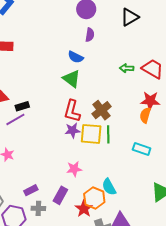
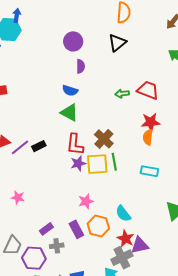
black rectangle: (22, 106) -> (39, 146), moved
purple line: (15, 119) -> (20, 147), moved
purple rectangle: (60, 195) -> (76, 229), turned -48
orange hexagon: (94, 198) -> (98, 226), moved
red star: (84, 209) -> (126, 239), moved

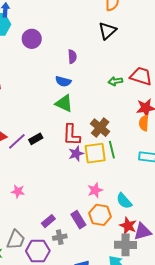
purple circle: (73, 41) -> (32, 39), moved
pink star: (86, 201) -> (95, 190), moved
gray cross: (122, 258) -> (126, 245), turned 30

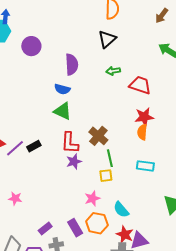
purple semicircle: (72, 57) -> (72, 65), size x1.5
green arrow: (115, 81) -> (113, 71), moved
yellow square: (95, 153) -> (106, 176), moved, size x0.6

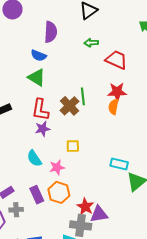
green line: (110, 158) -> (83, 96), moved
cyan rectangle: (145, 166) -> (119, 164), moved
cyan semicircle: (121, 210) -> (34, 158), moved

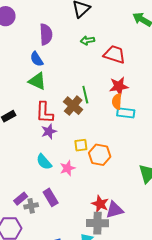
blue semicircle: (39, 56) -> (37, 59), turned 42
cyan rectangle: (119, 164) -> (126, 113), moved
orange hexagon: (59, 192) -> (100, 155), moved
gray cross: (16, 210) -> (31, 206), moved

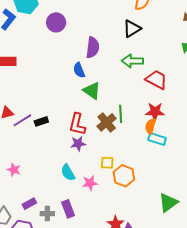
green arrow: (87, 40) -> (132, 61), size x1.5
green triangle: (37, 81) -> (92, 91), moved
purple rectangle: (21, 199) -> (29, 204), moved

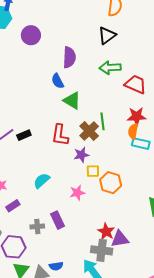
purple star: (78, 144) -> (81, 155), moved
cyan semicircle: (68, 173) -> (42, 181), moved, turned 84
purple rectangle: (29, 204) -> (13, 206), moved

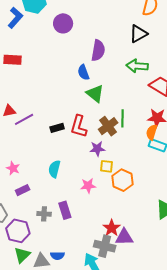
black rectangle: (24, 135) -> (57, 128), moved
cyan semicircle: (42, 181) -> (54, 169), turned -42

